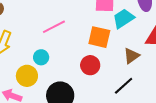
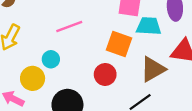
cyan trapezoid: (123, 18) -> (149, 26), turned 30
brown triangle: (131, 56) -> (153, 69), size x1.4

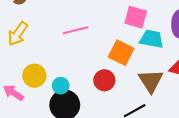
cyan circle: (51, 59) -> (61, 86), moved
brown triangle: (153, 69) -> (151, 81), turned -40

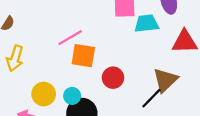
orange square: (121, 53) -> (83, 56), moved
brown triangle: (151, 81) -> (165, 80), moved, turned 36

